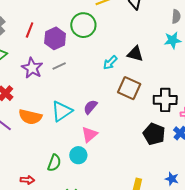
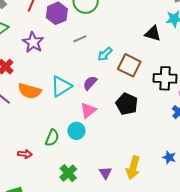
black triangle: (135, 54) -> (153, 33), moved
cyan arrow: (110, 63) -> (105, 54), moved
gray line: (59, 66) -> (80, 39), moved
black pentagon: (154, 134) -> (127, 104), moved

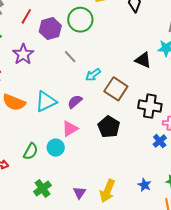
gray line: (80, 39) -> (70, 57), turned 64

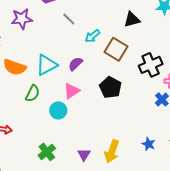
purple star: (23, 54) -> (22, 19), turned 30
black triangle: (143, 60) -> (132, 20), moved, turned -36
black cross: (150, 106) -> (151, 65), turned -30
green semicircle: (31, 151) -> (33, 93), moved

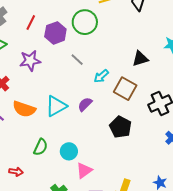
pink triangle: (72, 91) -> (84, 170), moved
green semicircle: (33, 93) -> (41, 147), moved

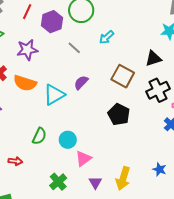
black triangle: (140, 59) -> (153, 58), moved
cyan arrow: (101, 76) -> (106, 37), moved
purple semicircle: (85, 104) -> (81, 82), moved
orange semicircle: (24, 109) -> (25, 83), moved

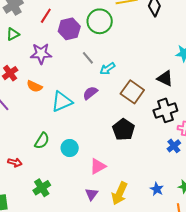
cyan arrow: (106, 37) -> (107, 69), moved
black triangle: (153, 58) -> (165, 78), turned 36
orange semicircle: (25, 83) -> (34, 86), size x0.7
pink triangle: (83, 159) -> (98, 166), moved
green cross: (58, 182) -> (42, 188), moved

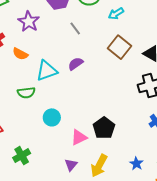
purple star: (41, 54) -> (29, 22), turned 30
cyan arrow: (107, 69) -> (116, 14), moved
brown square: (132, 92) -> (120, 47), moved
black pentagon: (124, 130) -> (104, 128), moved
green semicircle: (42, 141) -> (26, 93), moved, turned 48

